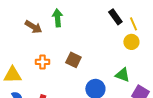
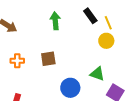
green arrow: (57, 18) -> (55, 21), moved
brown square: (73, 60) -> (48, 59), turned -35

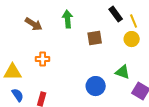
green arrow: (55, 21) -> (68, 19), moved
brown square: (48, 59) -> (95, 38), moved

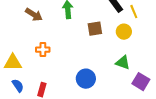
yellow circle: (132, 39) -> (124, 32), moved
blue circle: (96, 86) -> (86, 79), moved

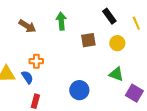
yellow line: (134, 12) -> (136, 23), moved
blue semicircle: (18, 86) -> (27, 77), moved

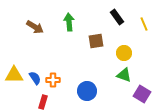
yellow circle: (117, 43) -> (124, 53), moved
orange cross: (36, 61) -> (53, 80), moved

